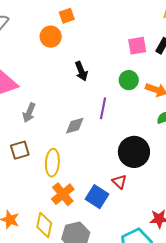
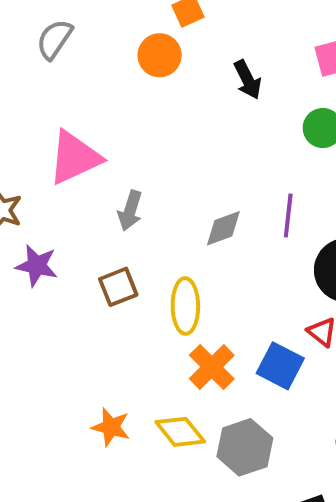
black arrow: (81, 71) -> (248, 80), moved
purple line: (103, 108) -> (288, 215), moved
yellow diamond: (44, 225) -> (180, 432), turned -45

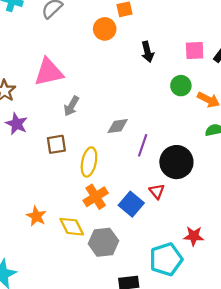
purple line: (288, 215) -> (143, 145), moved

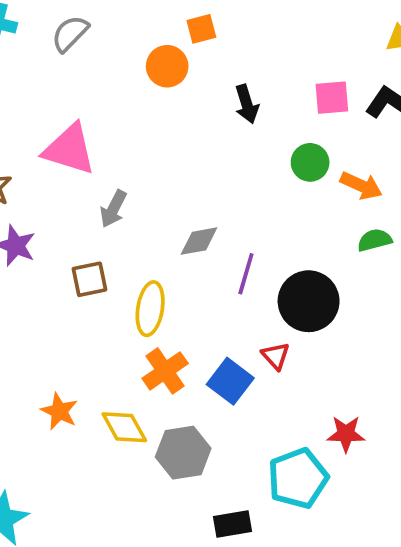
pink triangle: (49, 72) -> (69, 149), turned 32

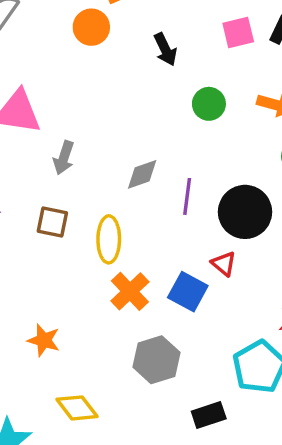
green circle: (310, 162) -> (209, 104), moved
brown square: (89, 279) -> (52, 222), turned 32
yellow diamond: (124, 427) -> (77, 408), moved

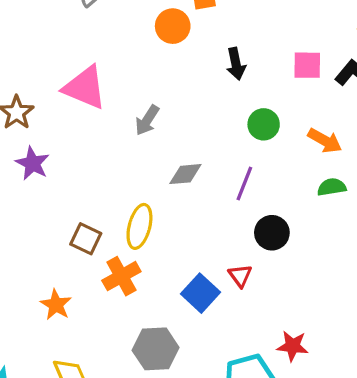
gray arrow: (64, 158) -> (147, 120), moved
purple line: (187, 196) -> (244, 184), moved
black circle: (245, 212) -> (272, 233), size x0.7
brown square: (52, 222) -> (86, 239), moved
orange cross: (130, 291) -> (121, 276), moved

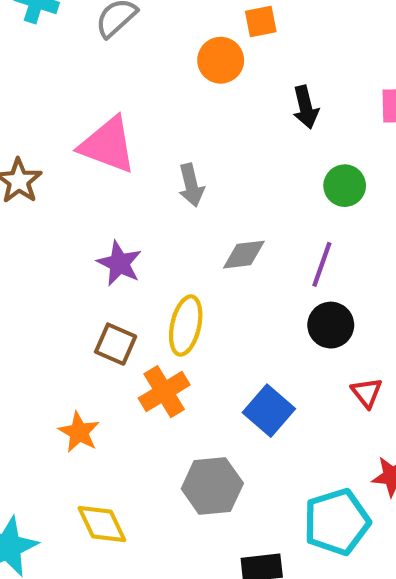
gray arrow: (147, 120) -> (191, 185), turned -44
purple star: (32, 163) -> (119, 263), moved
black circle: (272, 233) -> (331, 325), moved
red triangle: (240, 276) -> (367, 393), moved

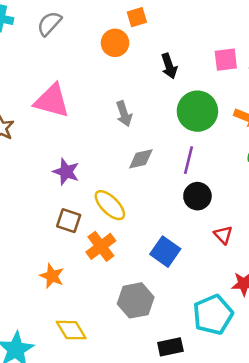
gray arrow: (191, 185) -> (124, 114), moved
green circle: (345, 186) -> (197, 111), size x1.6
yellow ellipse: (186, 325) -> (110, 205), turned -52

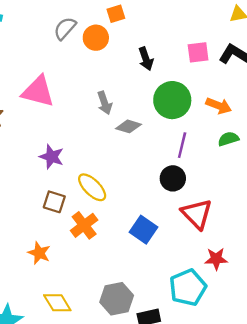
gray semicircle: (49, 24) -> (65, 28), moved
gray diamond: (141, 159) -> (129, 126), moved, turned 30
purple line: (188, 160) -> (182, 145), moved
red triangle: (223, 235) -> (197, 214), size x1.8
gray hexagon: (136, 300) -> (117, 299), moved

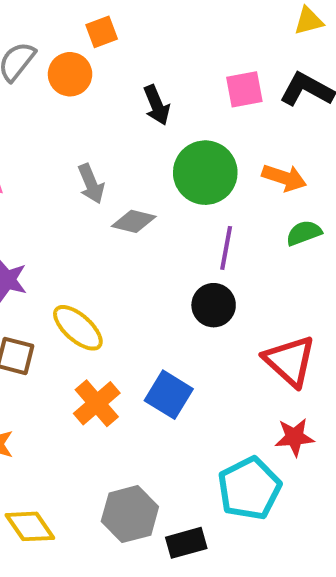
red triangle: (197, 214) -> (290, 361), moved
orange cross: (84, 225) -> (97, 403), moved

